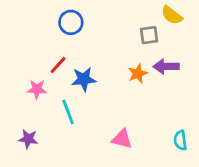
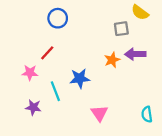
blue star: (84, 79) -> (80, 78), moved
purple star: (28, 139) -> (33, 107), moved
pink triangle: (122, 139) -> (99, 113), turned 42

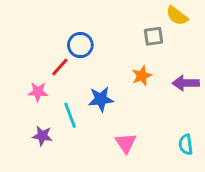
blue circle: (58, 18) -> (80, 45), moved
purple arrow: (135, 54) -> (186, 83), moved

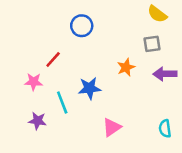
gray square: (154, 36) -> (152, 44), moved
blue circle: (80, 45) -> (82, 26), moved
pink triangle: (126, 143) -> (112, 127), turned 30

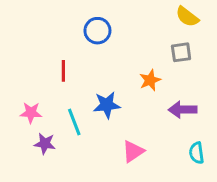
red line: (53, 60) -> (63, 71), turned -42
purple arrow: (165, 74) -> (183, 110), moved
pink star: (34, 82) -> (31, 113), moved

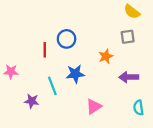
blue circle: (97, 31) -> (67, 39), moved
pink star: (31, 113) -> (11, 72), moved

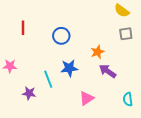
gray square: (128, 37) -> (126, 34), moved
red line: (45, 50) -> (23, 28), moved
purple arrow: (129, 77) -> (108, 71), moved, turned 36

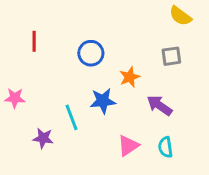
gray square: (126, 34) -> (171, 56), moved
orange star: (98, 52) -> (130, 77), moved
cyan semicircle: (128, 99) -> (165, 147), moved

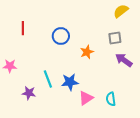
yellow semicircle: (180, 16) -> (121, 11), turned 105
blue star: (103, 101) -> (70, 82), moved
purple arrow: (159, 105) -> (124, 60), moved

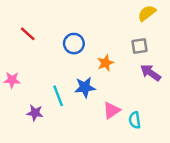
red line: (23, 28) -> (28, 34), turned -48
blue star: (70, 82) -> (85, 87), moved
pink triangle: (86, 98) -> (112, 110), moved

